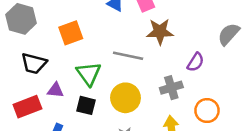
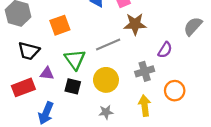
gray line: (128, 56) -> (108, 45), turned -35

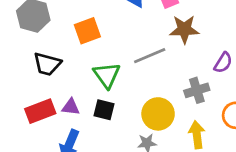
purple triangle: (47, 73) -> (71, 107), moved
yellow circle: (106, 80) -> (158, 114), moved

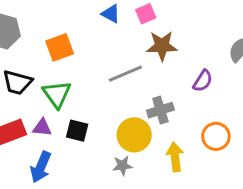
green triangle: (107, 75) -> (57, 94), moved
gray cross: (197, 90) -> (160, 110), moved

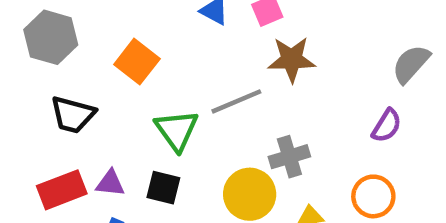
orange square: (60, 47) -> (137, 62), turned -32
purple semicircle: (203, 81) -> (387, 126), moved
green triangle: (57, 94) -> (177, 130), moved

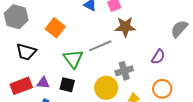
purple semicircle: (387, 126) -> (158, 57), moved

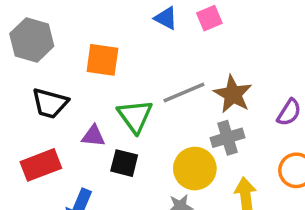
brown star: (125, 27) -> (233, 94), moved, turned 30
orange square: (55, 28) -> (102, 60), turned -30
purple triangle: (43, 83) -> (93, 136), moved

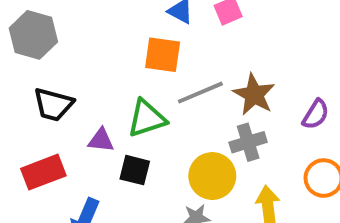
orange square: (102, 60) -> (163, 55), moved
green triangle: (135, 116) -> (147, 118), turned 48

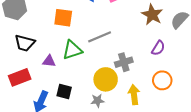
orange square: (163, 55) -> (63, 18), moved
brown star: (254, 95) -> (152, 15), moved
black square: (135, 170) -> (64, 92), moved

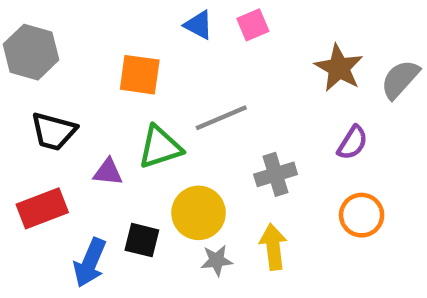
yellow circle: (106, 79) -> (199, 213), moved
yellow arrow: (134, 95) -> (273, 247), moved

